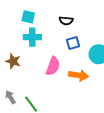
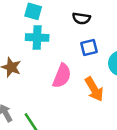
orange arrow: (79, 75) -> (94, 89), turned 48

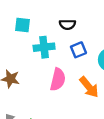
cyan cross: (37, 37) -> (44, 47), moved

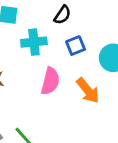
black semicircle: (67, 25) -> (62, 15), turned -56

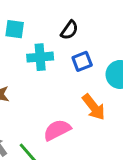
pink semicircle: (50, 81) -> (57, 130), moved, turned -132

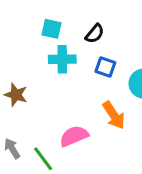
cyan square: (15, 29) -> (52, 29), moved
blue square: (82, 61) -> (105, 67), turned 36

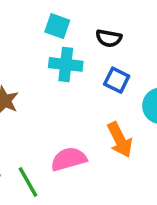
black semicircle: (95, 34) -> (109, 38), turned 54

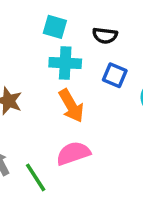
orange arrow: (120, 140) -> (71, 106), moved

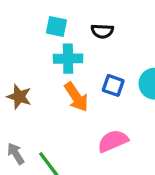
blue square: (115, 75) -> (113, 85), moved
pink semicircle: (73, 153) -> (113, 141), moved

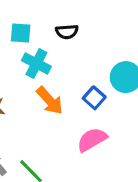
cyan cross: (68, 59) -> (36, 63), turned 36
blue square: (113, 85) -> (94, 98), moved, turned 30

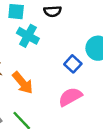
orange arrow: (50, 101) -> (23, 83), moved

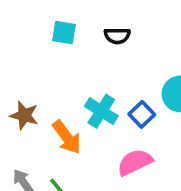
cyan cross: (28, 36) -> (101, 111), moved

